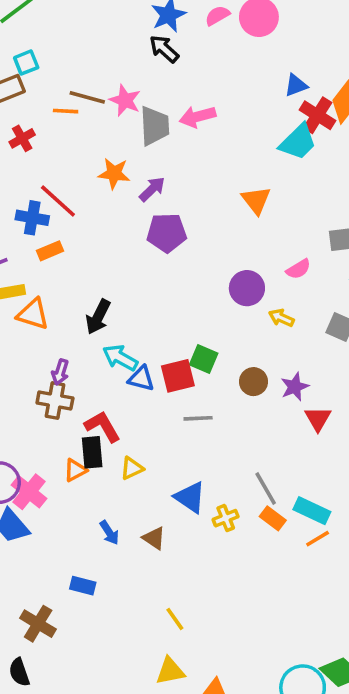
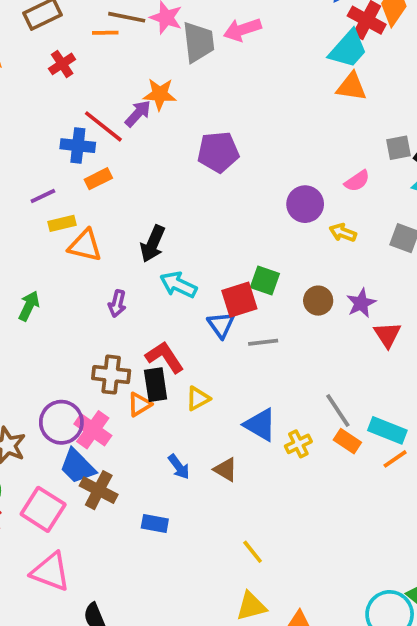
purple arrow: (152, 189) -> (138, 113), moved
orange triangle: (256, 200) -> (351, 87), moved, turned -40
blue triangle: (141, 379) -> (221, 325), moved, turned 44
brown cross: (55, 400) -> (111, 375), moved
brown cross: (38, 624) -> (99, 490), moved

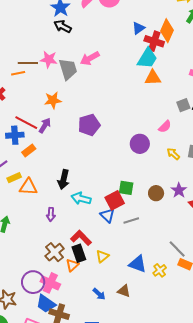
purple arrow: (138, 113) -> (45, 125), moved
yellow arrow: (343, 233) -> (173, 154), moved, turned 32
brown cross: (111, 375) -> (55, 252), turned -36

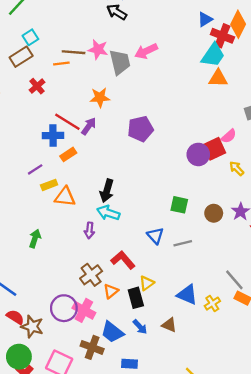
cyan arrow: (81, 198) -> (108, 213), moved
red square: (115, 200) -> (214, 149), moved
black rectangle: (79, 253) -> (136, 298), moved
blue trapezoid: (46, 304) -> (112, 332), moved

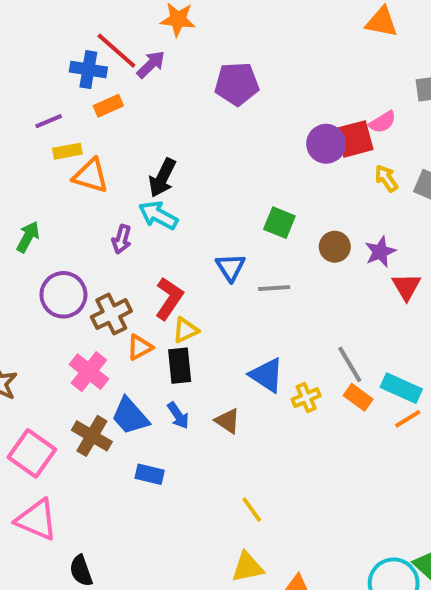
red L-shape: (123, 260) -> (169, 298), turned 65
yellow triangle: (147, 283) -> (186, 330), moved
purple circle: (64, 308) -> (63, 295), moved

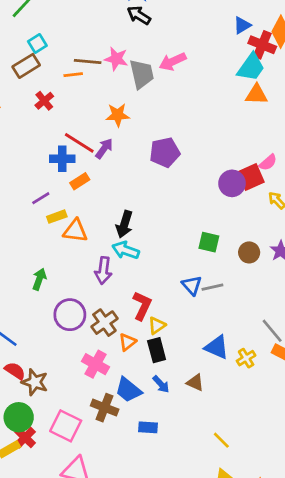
purple arrow: (122, 239) -> (103, 271), size x1.4
blue triangle: (231, 267) -> (192, 285), moved

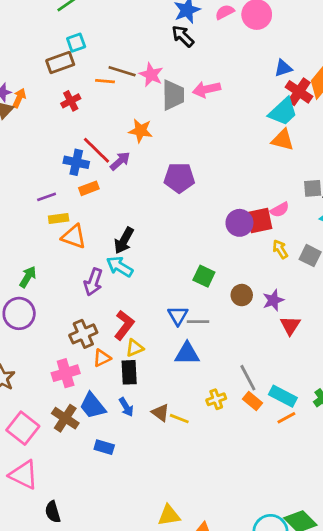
purple circle: (70, 315) -> (19, 313), moved
blue triangle: (217, 347) -> (187, 354), moved, turned -36
pink cross: (96, 364) -> (66, 373), turned 32
yellow line: (221, 440) -> (179, 419), moved, turned -36

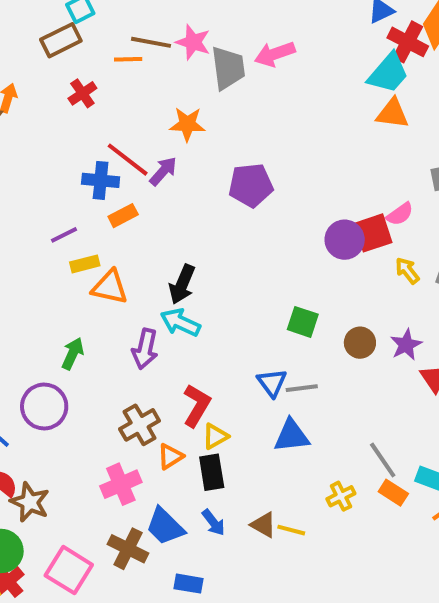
green arrow: (28, 277) -> (73, 354), moved

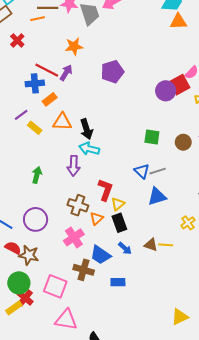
yellow rectangle: (85, 264) -> (35, 128), turned 64
black arrow: (182, 284) -> (86, 129), turned -30
orange triangle: (110, 287) -> (62, 122), moved
purple circle: (44, 407) -> (36, 219), moved
brown cross: (140, 425) -> (78, 205), turned -30

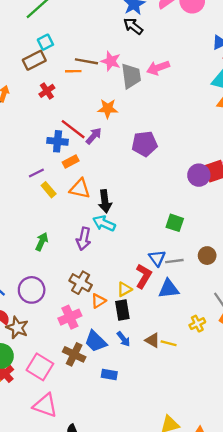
brown circle: (183, 142) -> (207, 256), moved
red L-shape: (105, 190) -> (144, 276), moved

